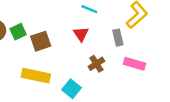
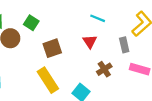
green square: (18, 32) -> (31, 23), moved, turned -32
yellow rectangle: (36, 76) -> (48, 80), turned 45

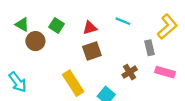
red triangle: (90, 42) -> (90, 28), moved, turned 48
brown square: (52, 48) -> (92, 51), moved

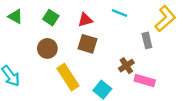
brown circle: (35, 41) -> (47, 48), moved
brown square: (92, 51) -> (87, 44), turned 36
pink rectangle: (165, 72) -> (145, 80), moved

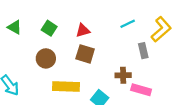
cyan line: (119, 13) -> (128, 24), moved, turned -48
brown cross: (126, 66) -> (123, 75), turned 32
yellow rectangle: (68, 77) -> (66, 86), turned -55

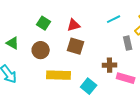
green triangle: (14, 27) -> (13, 43), moved

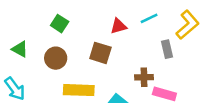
red triangle: (74, 25) -> (118, 26), moved

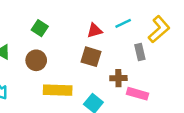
brown square: (100, 53) -> (91, 57), moved

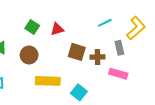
red triangle: (95, 30) -> (57, 29), moved
brown cross: (118, 78) -> (98, 57), moved
pink rectangle: (137, 94) -> (118, 74), moved

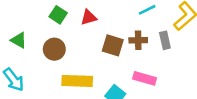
brown cross: (98, 57) -> (138, 40), moved
pink rectangle: (118, 74) -> (145, 78), moved

